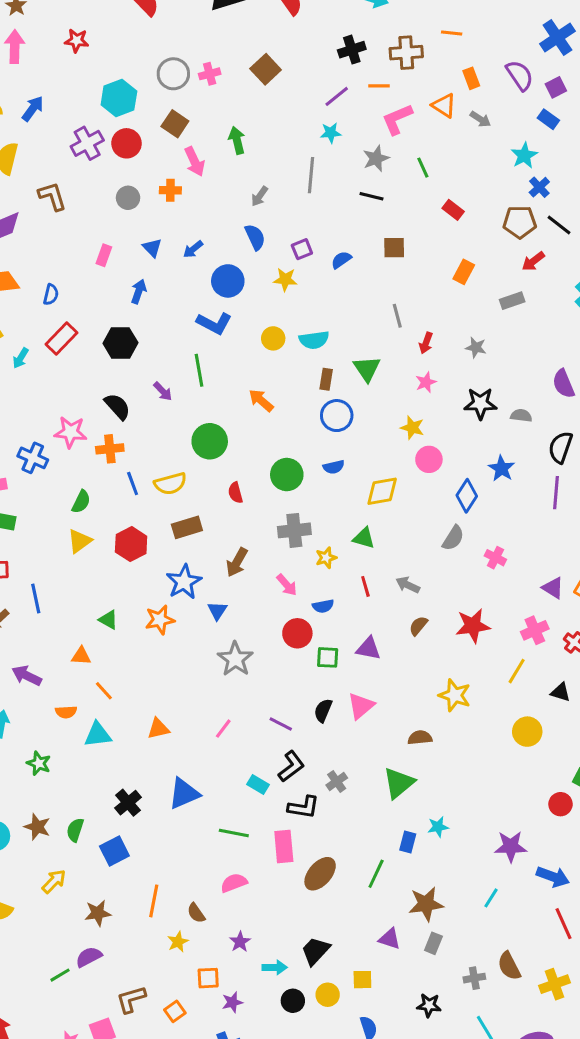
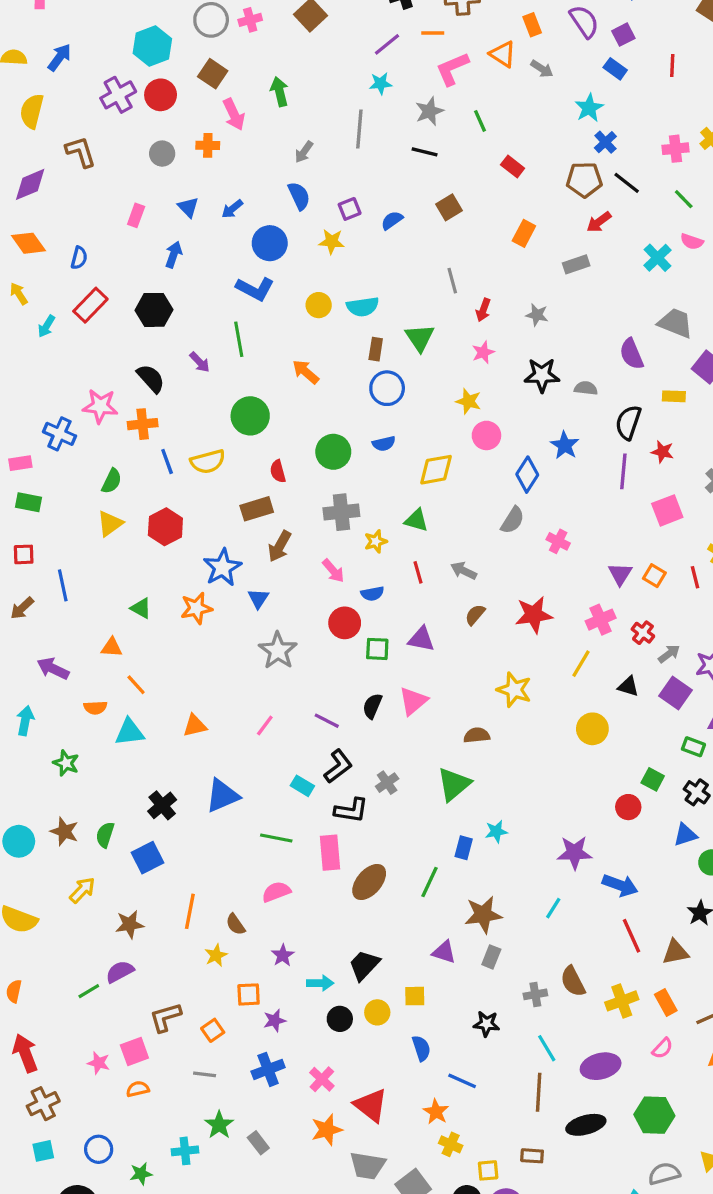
brown square: (394, 248) -> (449, 207), turned -30
brown rectangle: (187, 527) -> (257, 509), moved
purple triangle: (553, 588) -> (620, 574), turned 30

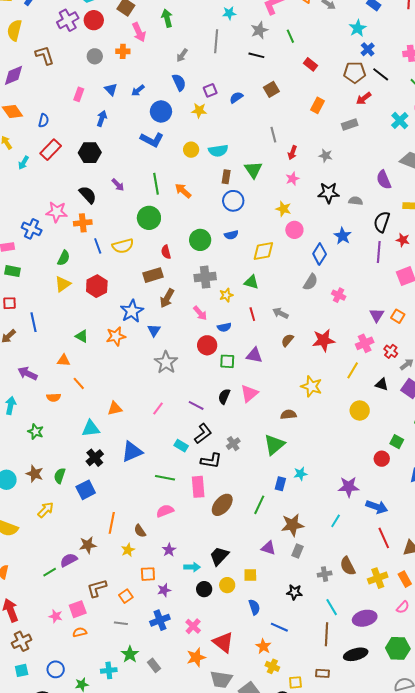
green line: (239, 339) -> (156, 184), moved
cyan triangle: (130, 732) -> (91, 429), moved
brown star: (130, 924) -> (88, 545), moved

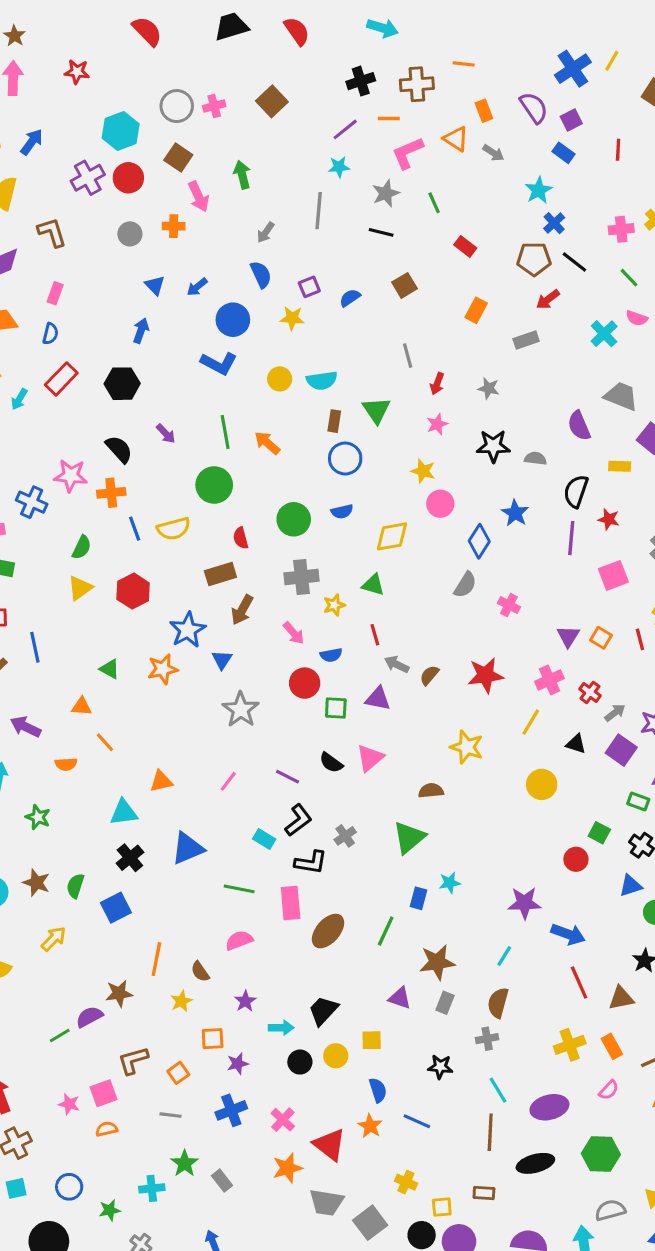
pink rectangle: (79, 94) -> (55, 293), moved
gray arrow: (280, 313) -> (397, 664), moved
black semicircle: (224, 396) -> (331, 763), turned -77
brown semicircle: (348, 566) -> (498, 1003), moved, turned 42
orange star: (263, 646) -> (370, 1126), moved

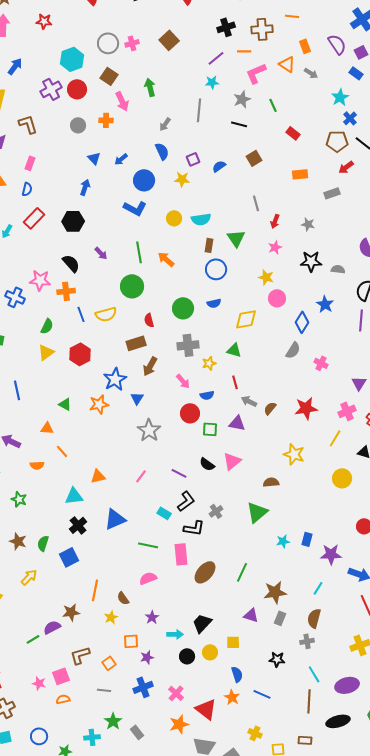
orange rectangle: (476, 310) -> (300, 174), turned 56
blue rectangle: (418, 898) -> (307, 539), moved

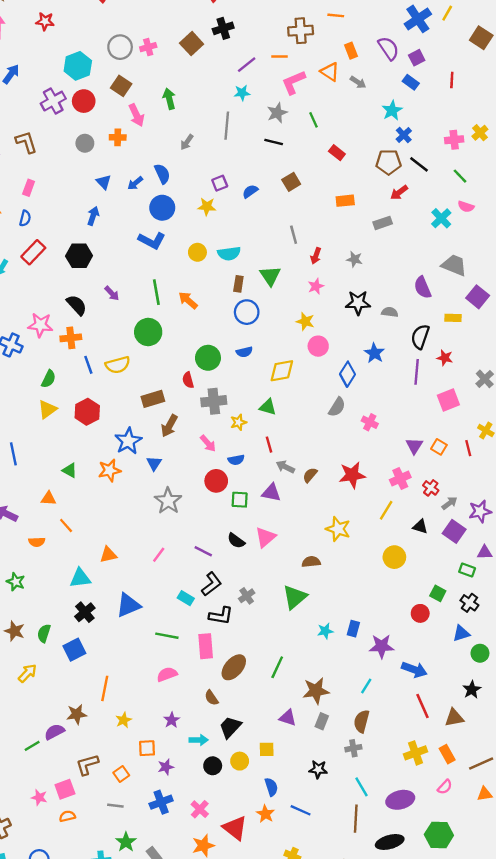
black cross: (226, 27) -> (223, 28), moved
blue semicircle: (162, 151) -> (162, 174), moved
red semicircle: (149, 320) -> (188, 380), moved
brown semicircle: (123, 598) -> (211, 698), moved

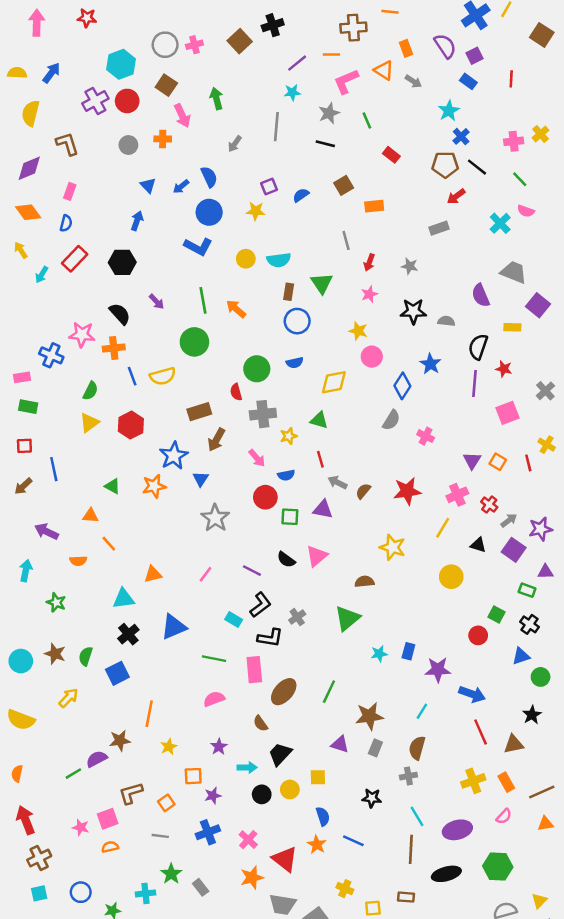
orange rectangle: (345, 201) -> (374, 206), moved

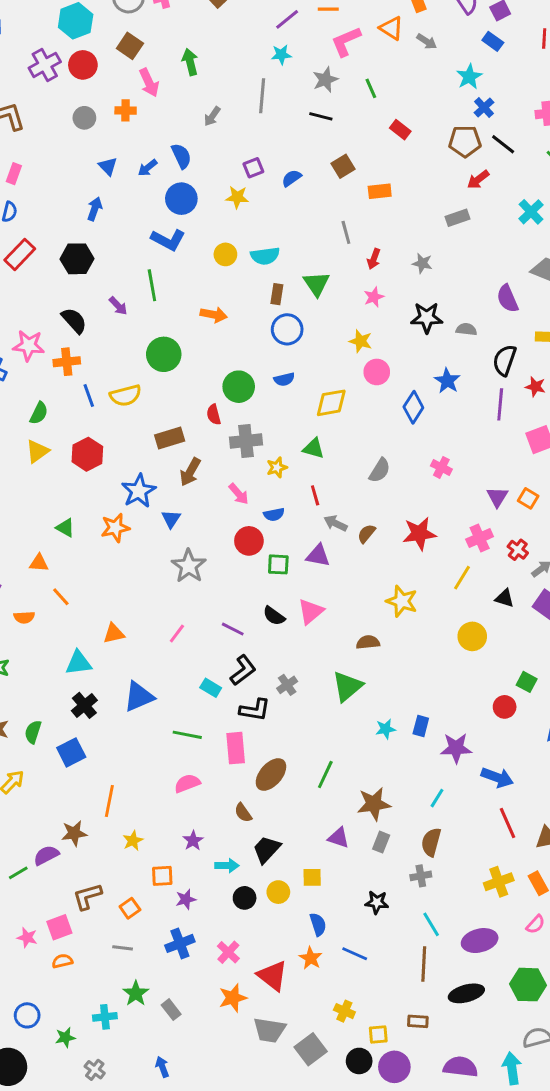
green line: (203, 300) -> (152, 285), moved
orange arrow: (236, 309) -> (214, 315), turned 150
gray semicircle: (391, 420) -> (380, 470), moved

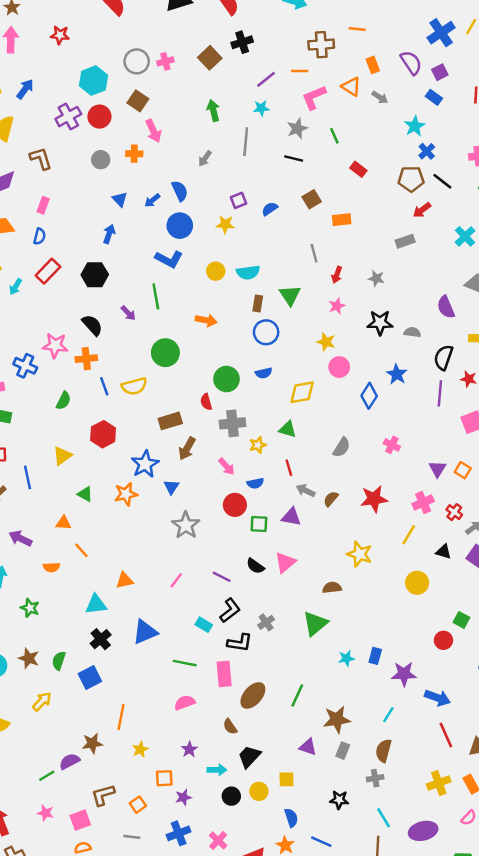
green arrow: (190, 62) -> (213, 111), moved
yellow triangle: (37, 451) -> (62, 456), moved
pink star: (27, 938) -> (46, 813), moved

